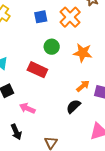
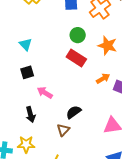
red rectangle: (37, 70) -> (76, 58), moved
black semicircle: (73, 106) -> (74, 112), moved

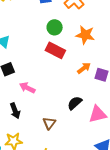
black semicircle: (74, 112) -> (75, 103), moved

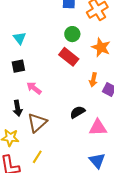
orange arrow: (84, 68) -> (93, 80), turned 128
brown triangle: (49, 123) -> (37, 123), moved, size x1.5

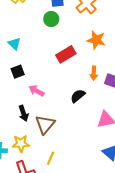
green circle: (72, 34) -> (51, 19), moved
red rectangle: (69, 57) -> (66, 54), turned -60
black semicircle: (78, 112) -> (78, 96), moved

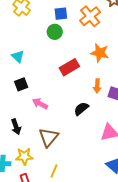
black arrow: (24, 113) -> (16, 127), moved

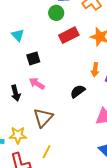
red rectangle: (69, 67) -> (69, 35), moved
black square: (21, 84) -> (33, 58), moved
black arrow: (16, 127) -> (16, 93), moved

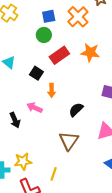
black square: (33, 58) -> (36, 73), moved, turned -32
orange arrow: (95, 70) -> (52, 90), moved
brown triangle: (43, 118) -> (69, 141), moved

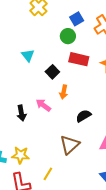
blue square: (49, 16) -> (77, 19), turned -32
red rectangle: (59, 55) -> (79, 59), turned 36

